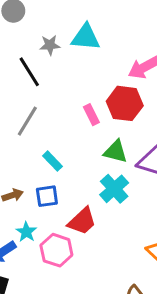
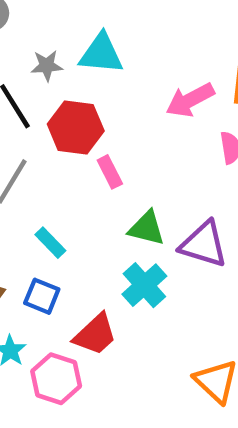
red hexagon: (125, 103) -> (76, 127), moved
blue square: (47, 196) -> (42, 296), turned 30

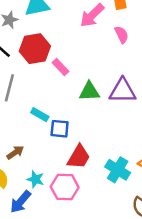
cyan cross: (144, 285) -> (118, 170), moved
blue square: (42, 296) -> (60, 129), moved

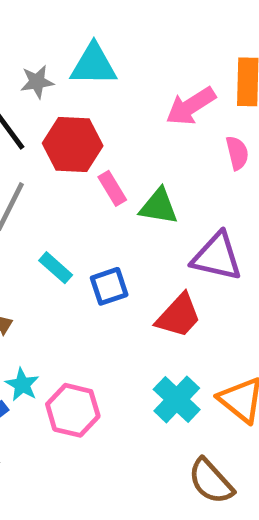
green triangle: (89, 91) -> (159, 206), moved
blue square: (60, 129) -> (109, 286), moved, turned -36
red trapezoid: (79, 157) -> (179, 316), moved

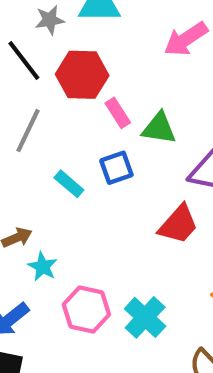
blue square: (109, 286) -> (116, 168), moved
cyan star: (22, 385) -> (43, 267), moved
cyan cross: (177, 399) -> (145, 317), moved

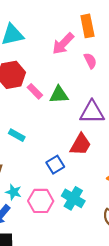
blue square: (116, 168) -> (55, 165), moved
cyan star: (43, 267) -> (14, 192), moved

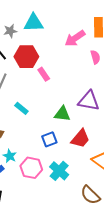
green triangle: (59, 95) -> (62, 114), moved
red trapezoid: (80, 144) -> (80, 139), moved

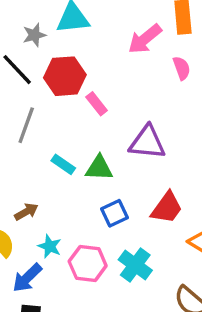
purple triangle: (89, 101) -> (147, 142), moved
green triangle: (62, 114) -> (99, 168), moved

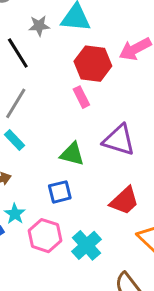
red hexagon: (65, 76) -> (93, 64), moved
cyan rectangle: (63, 164) -> (14, 140), moved
blue square: (114, 213) -> (60, 192), moved

